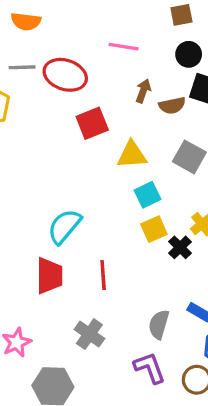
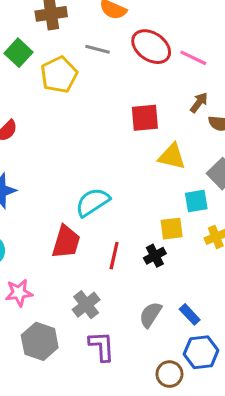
red ellipse: (65, 75) -> (151, 47), moved
cyan square: (147, 195) -> (196, 201), moved
black cross: (180, 247) -> (155, 256), moved
purple L-shape: (150, 368) -> (102, 346), moved

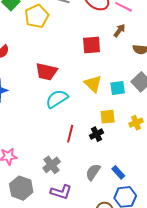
brown arrow: (199, 103) -> (119, 30), moved
yellow triangle: (172, 156) -> (93, 84), moved, turned 30
cyan square: (196, 201) -> (118, 88), moved
red trapezoid: (66, 242) -> (46, 72), moved, turned 85
purple L-shape: (102, 346) -> (61, 192), turned 110

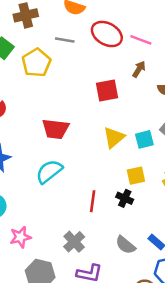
yellow triangle: (93, 84) -> (114, 137), turned 42
cyan semicircle: (57, 99) -> (49, 171), moved
black cross: (96, 134) -> (125, 198), turned -32
gray semicircle: (93, 172) -> (125, 245), turned -78

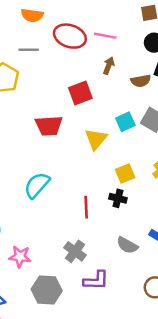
red trapezoid: (55, 129) -> (49, 126), moved
cyan square: (144, 139) -> (125, 122), moved
pink star: (20, 237) -> (20, 257), turned 30

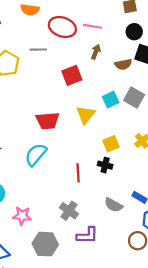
gray line: (29, 50) -> (38, 50), moved
red trapezoid: (49, 126) -> (48, 121), moved

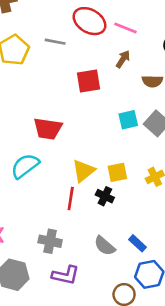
yellow triangle: (86, 115) -> (83, 171), moved
gray cross: (69, 211) -> (50, 241), turned -36

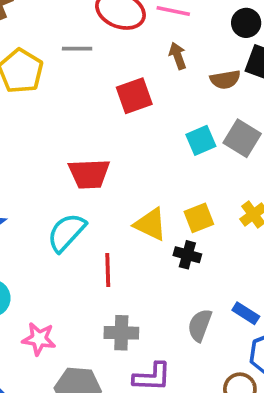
brown arrow: (123, 59) -> (178, 56), turned -42
yellow triangle: (83, 171) -> (151, 224), turned -45
red line: (71, 199) -> (108, 270), moved
gray semicircle: (105, 246) -> (200, 325), turned 80

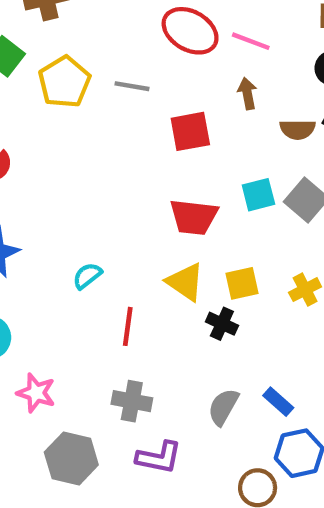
gray line: (77, 49) -> (132, 86), moved
red trapezoid: (89, 174) -> (194, 217), moved
cyan semicircle: (66, 232) -> (87, 276), size x0.6

